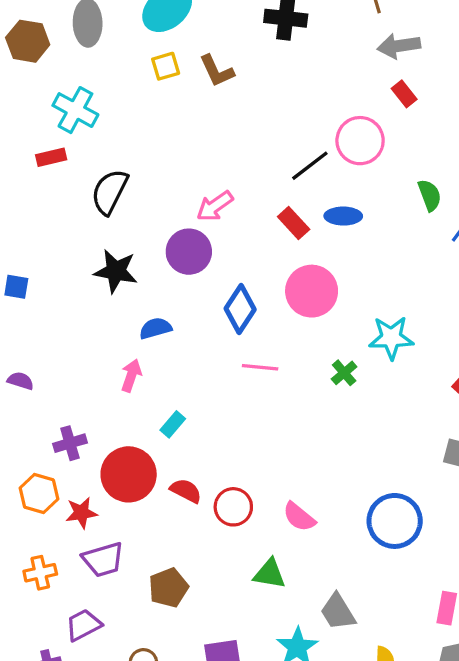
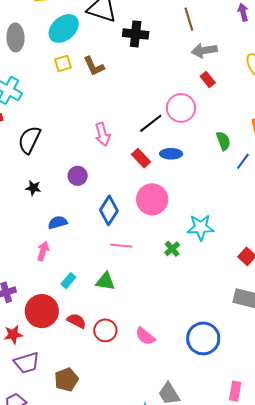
pink arrow: (215, 206) -> (102, 134), moved, turned -70
purple circle: (189, 252) -> (78, 176), size x0.7
black star: (116, 271) -> (33, 188), size x0.6
green triangle: (270, 574) -> (105, 281), moved

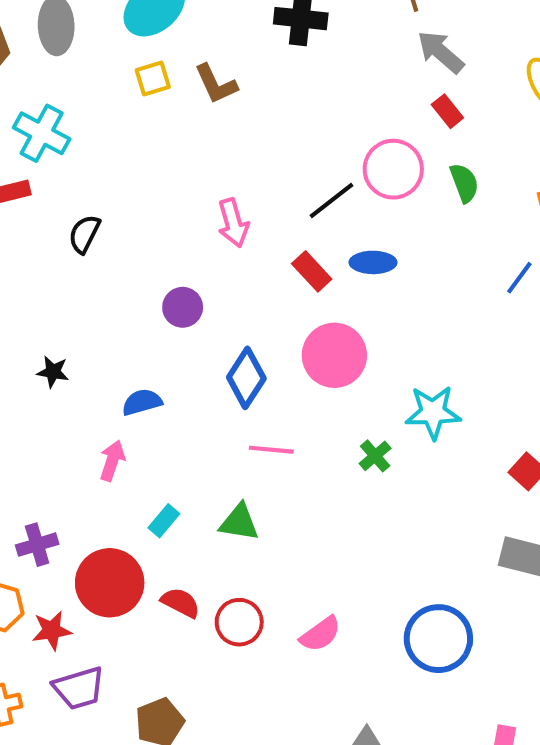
gray arrow: (204, 50) -> (441, 52), turned 50
black semicircle: (29, 140) -> (84, 234), size x0.7
green semicircle: (223, 141) -> (464, 183), moved
black star: (33, 188) -> (53, 372), moved
pink semicircle: (145, 336) -> (320, 634), turned -75

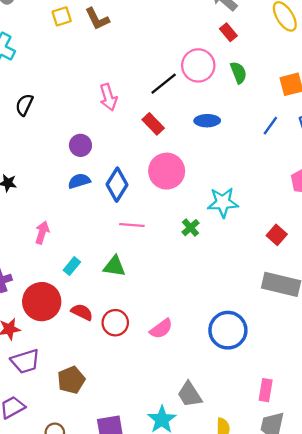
blue ellipse: (373, 262) -> (207, 121), moved
blue semicircle: (142, 402) -> (79, 181), moved

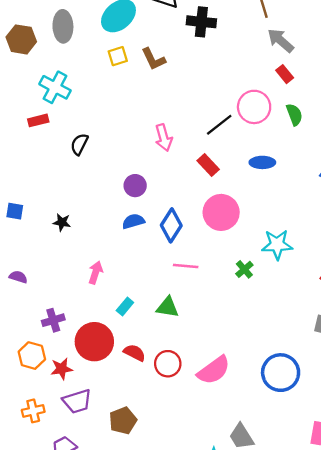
pink semicircle: (161, 329) -> (214, 370), size x1.4

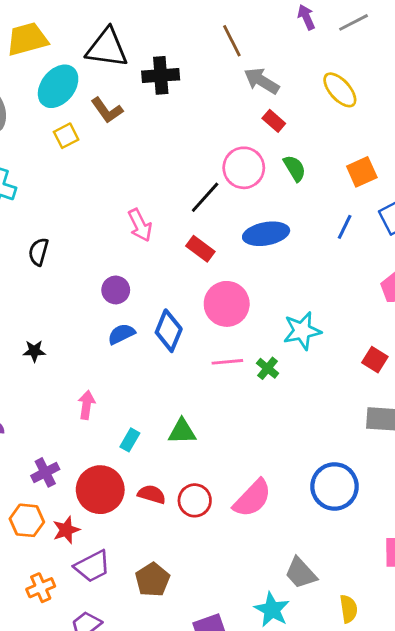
brown L-shape: (153, 59) -> (107, 110), moved
blue ellipse: (262, 162) -> (266, 234), size x1.4
pink line: (186, 266) -> (227, 362), moved

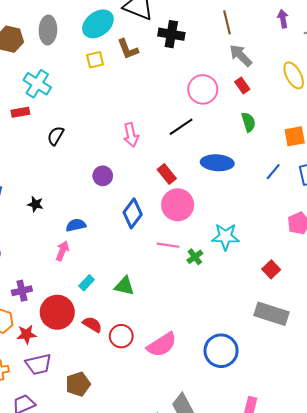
pink circle: (244, 168) -> (203, 89), moved
red rectangle: (200, 249) -> (167, 174), moved
blue semicircle: (121, 334) -> (76, 225), moved

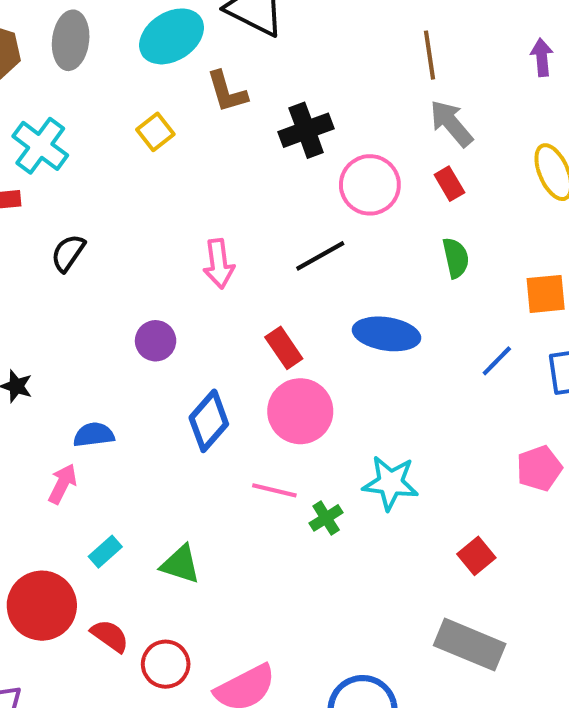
black cross: (171, 34) -> (306, 130), moved, turned -35
yellow square: (95, 60) -> (155, 132), moved, turned -30

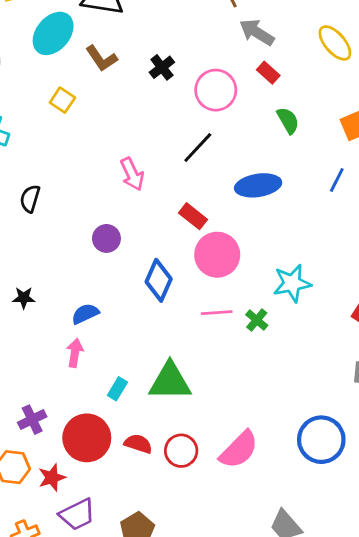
black cross: (306, 130) -> (162, 67), size x0.7
green triangle: (180, 564) -> (170, 381), size x1.5

